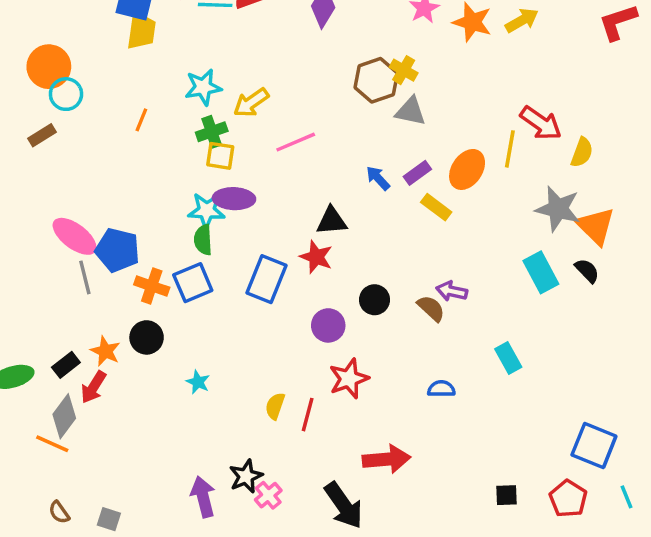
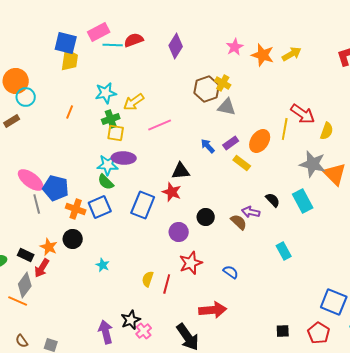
green semicircle: (203, 240) -> (106, 182), turned -42
black semicircle: (587, 271) -> (273, 200), moved
black rectangle: (66, 365) -> (26, 255), turned 63
blue semicircle: (441, 389) -> (231, 272), moved, turned 35

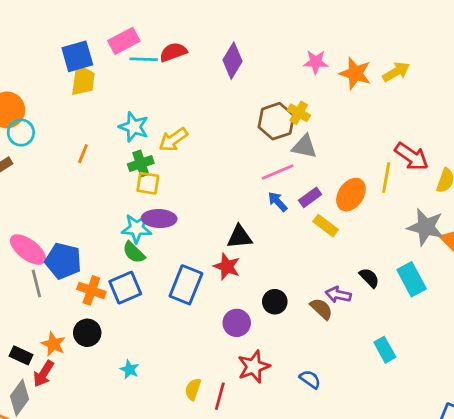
blue square: (66, 43) -> (77, 56), turned -30
pink star: (235, 47) -> (316, 62), turned 30
cyan star: (106, 93) -> (134, 127), turned 30
pink line: (160, 125) -> (278, 172), moved

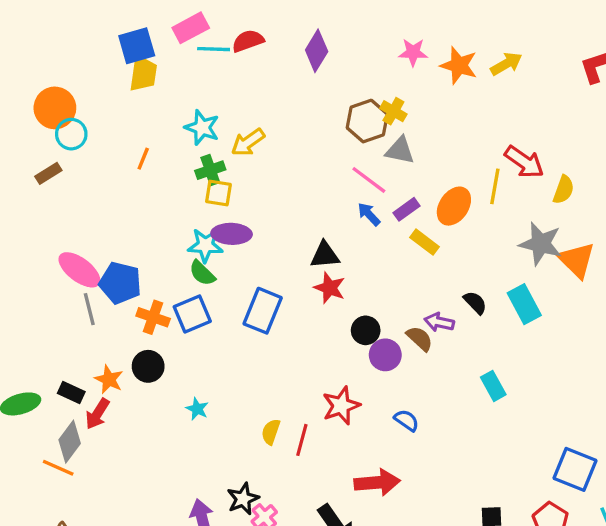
pink line: (278, 172) -> (369, 180), turned 60
red star: (227, 266) -> (330, 288), moved
purple circle: (237, 323) -> (385, 355), moved

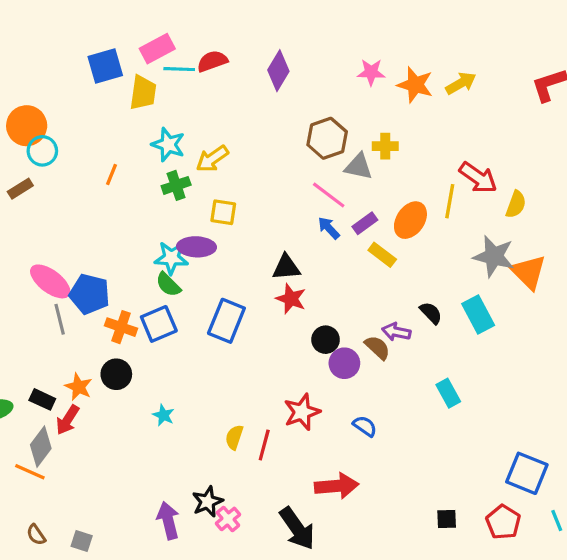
yellow trapezoid: (143, 74) -> (143, 93), moved
yellow cross: (393, 111) -> (385, 146), moved, turned -30
yellow square: (218, 193) -> (223, 212), moved

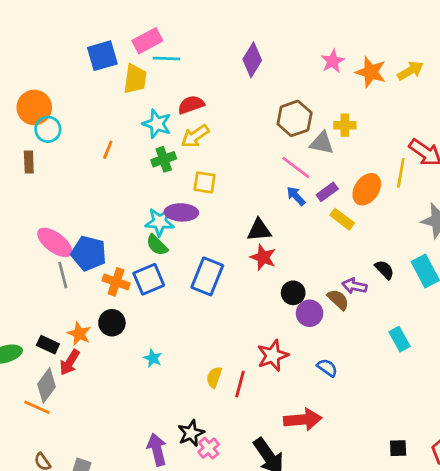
red semicircle: (212, 61) -> (191, 105), moved
pink star: (371, 72) -> (333, 61), turned -30
brown rectangle: (20, 189) -> (29, 162), turned -60

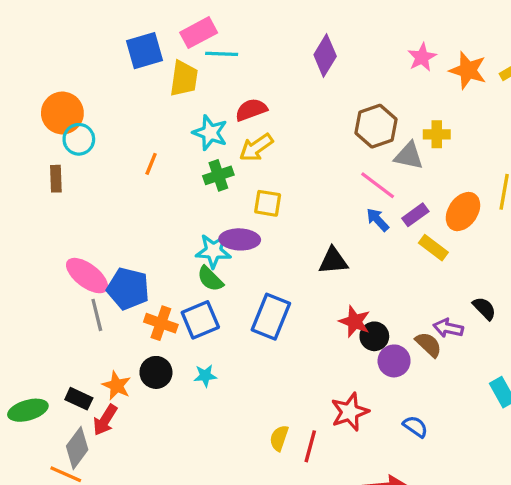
red star: (263, 257) -> (355, 322), moved
cyan star: (153, 358) -> (205, 376), moved, turned -30

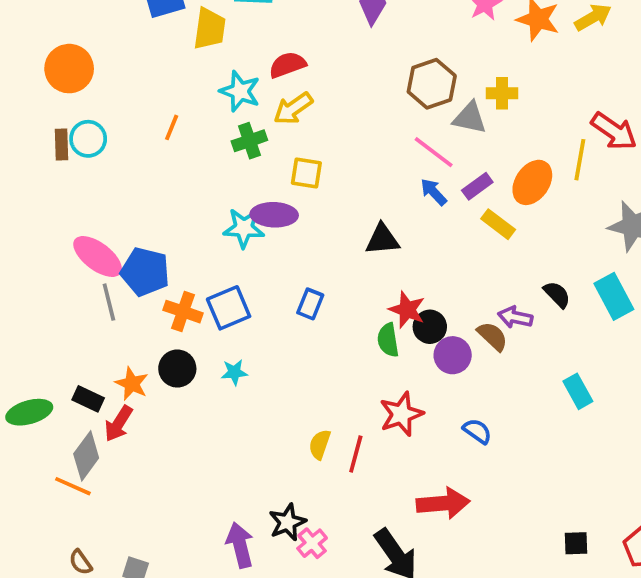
cyan circle: (79, 139) -> (88, 139), moved
green semicircle: (210, 279) -> (388, 340), moved, turned 36
blue rectangle: (271, 317) -> (310, 304), size x0.6

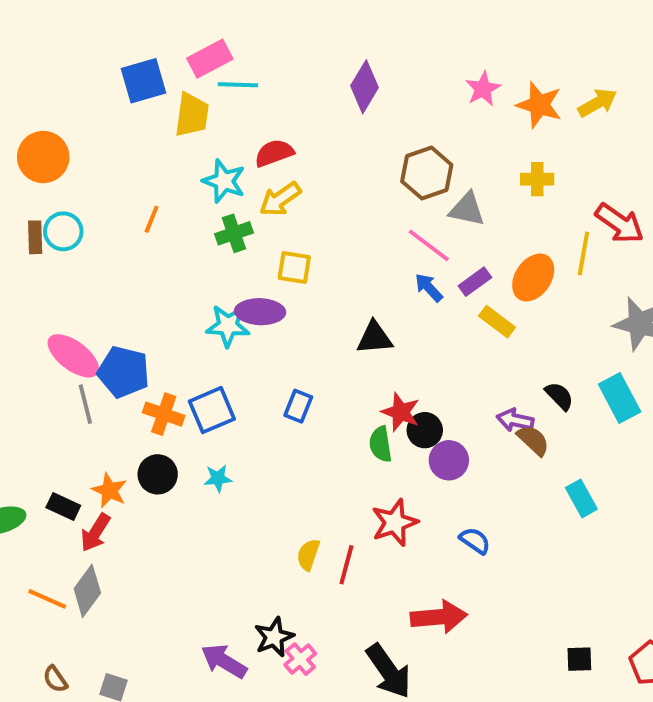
yellow cross: (502, 93) -> (537, 179), moved
brown semicircle: (492, 336) -> (533, 440), moved
gray diamond: (86, 456) -> (87, 591), moved
purple arrow: (240, 545) -> (224, 661), turned -45

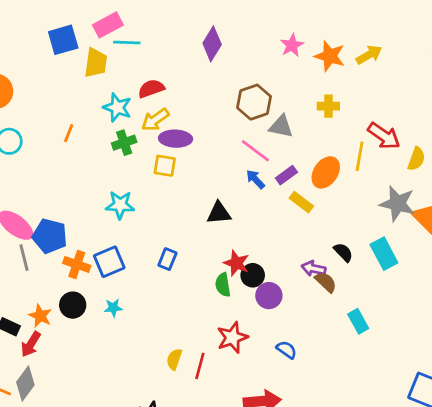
purple ellipse: (260, 312) -> (176, 139), moved

